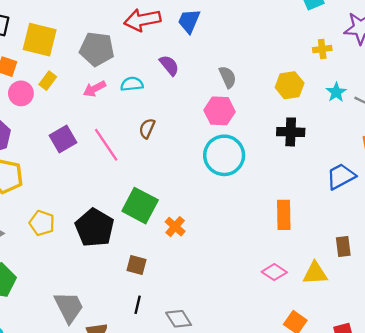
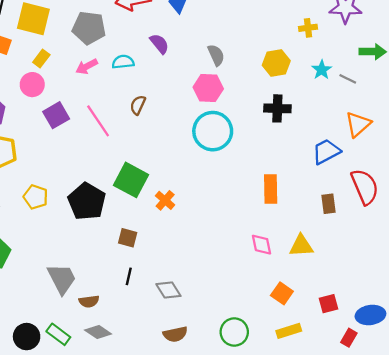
pink circle: (21, 93) -> (32, 85), moved
brown rectangle: (343, 246) -> (328, 204), moved
pink diamond: (274, 272) -> (262, 245), turned 45

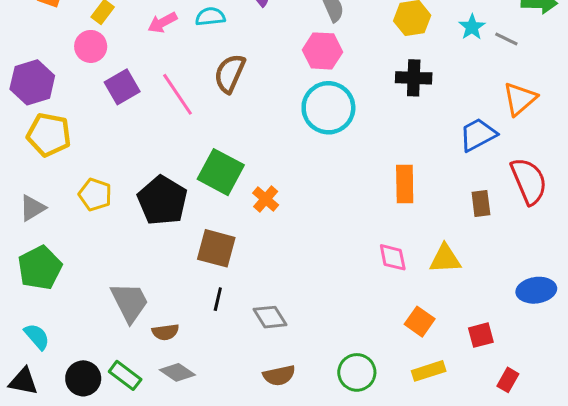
brown semicircle: (138, 105) -> (230, 73), size x1.5
brown square: (128, 238) -> (216, 248), size x1.5
blue ellipse: (370, 315) -> (536, 290), moved

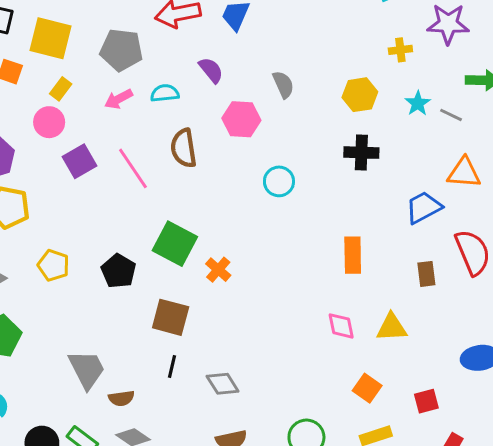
pink hexagon: (322, 51) -> (241, 119), moved
brown semicircle: (230, 73) -> (184, 148), turned -33
orange triangle: (520, 99) -> (464, 173), turned 45
cyan circle: (328, 108) -> (279, 181), size x0.6
black pentagon: (162, 200) -> (119, 271), size x0.7

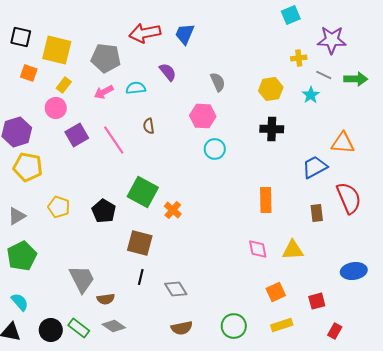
gray line: (451, 115) -> (324, 75), moved
pink hexagon: (241, 119) -> (203, 116), moved
brown semicircle: (184, 148) -> (149, 126), size x0.6
orange square: (367, 388) -> (276, 292), turned 30

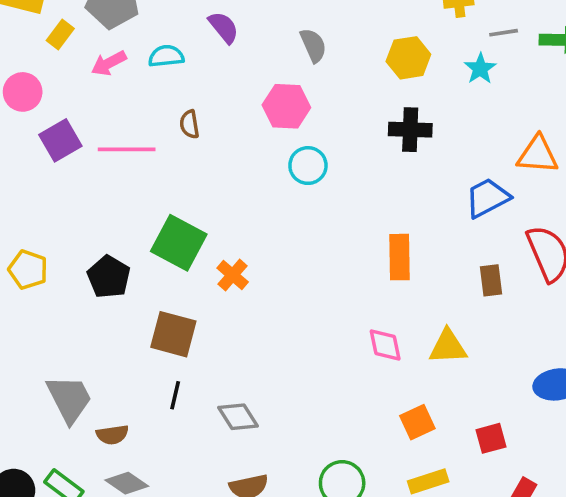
gray line: (324, 75) -> (504, 33), turned -35
yellow rectangle: (64, 85) -> (60, 35), moved
pink line: (114, 140) -> (127, 149), turned -56

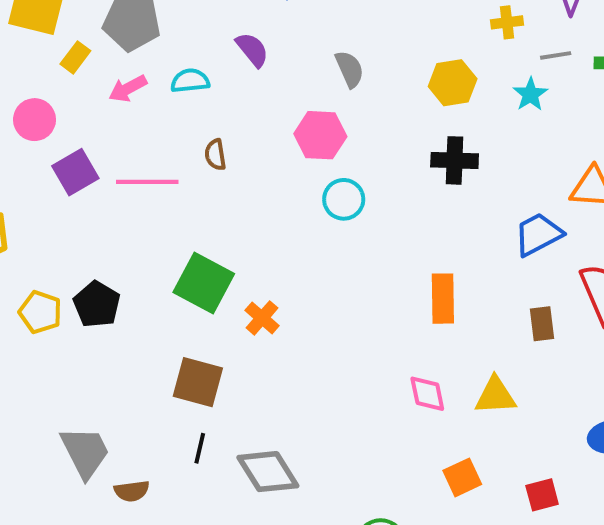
black pentagon: (109, 277) -> (97, 304), moved
gray diamond: (238, 417) -> (268, 472), size x1.4

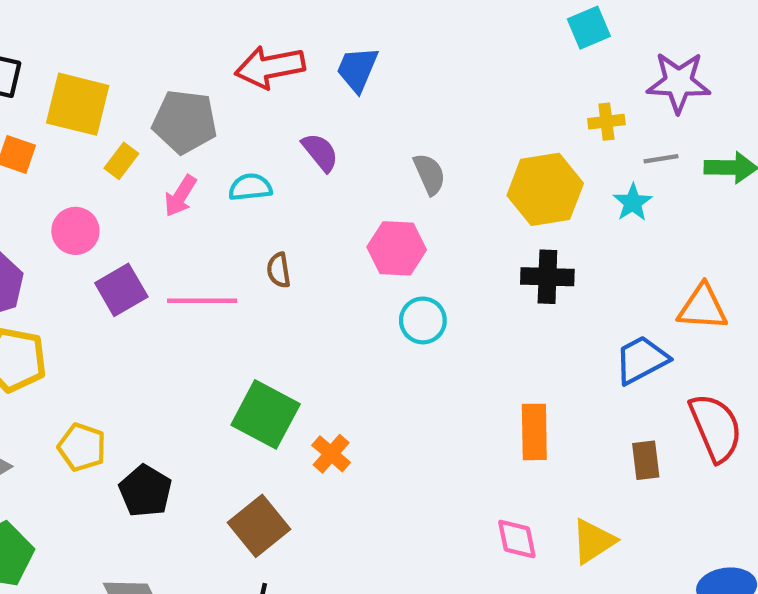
yellow hexagon: (453, 83) -> (545, 189), size x1.4
pink arrow: (128, 89) -> (180, 196), turned -30
black pentagon: (97, 304) -> (145, 491), moved
brown square: (198, 382) -> (259, 526), turned 36
yellow triangle: (495, 396) -> (593, 541), turned -30

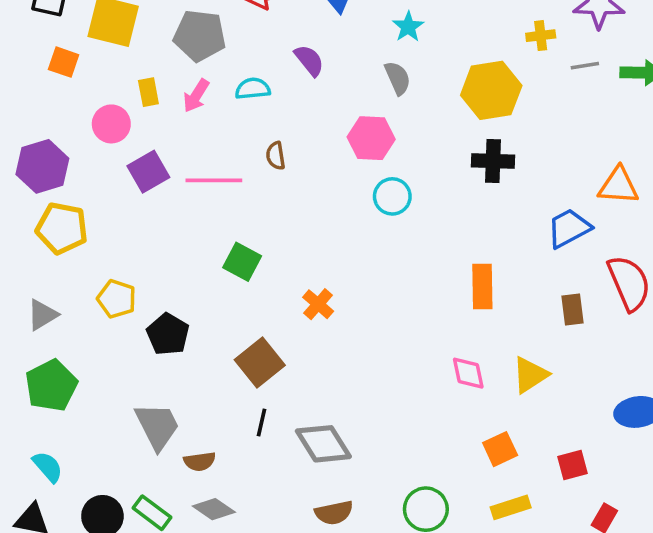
yellow rectangle: (121, 161) -> (148, 92), moved, turned -48
cyan star: (633, 202) -> (408, 27), moved
green square: (266, 414) -> (242, 262), moved, size x0.7

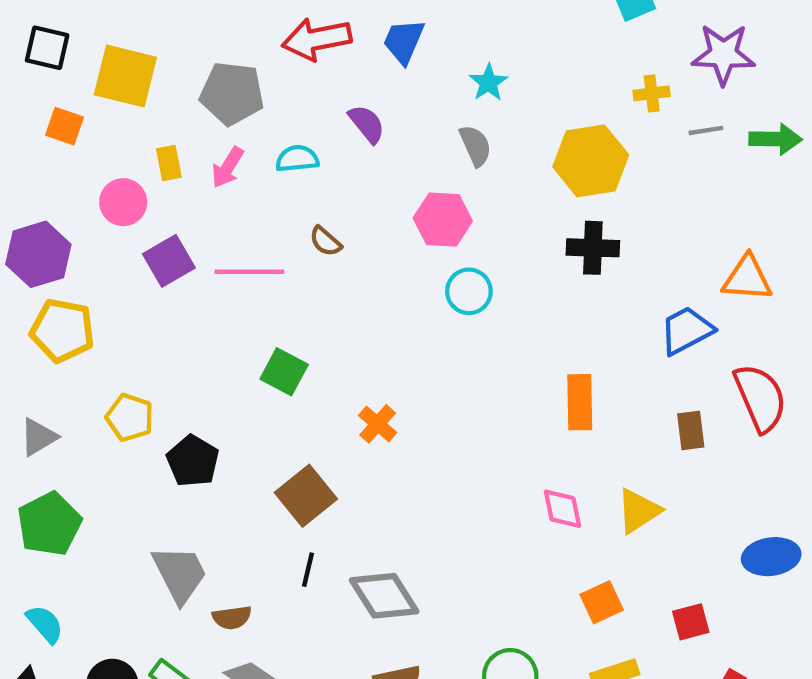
brown semicircle: (276, 156) -> (325, 241), turned -40

